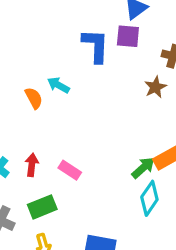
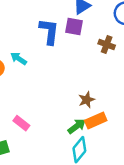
brown star: (155, 87) -> (87, 100), moved

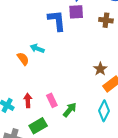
pink rectangle: (21, 123) -> (52, 100), turned 40
green arrow: (77, 126) -> (70, 110), moved

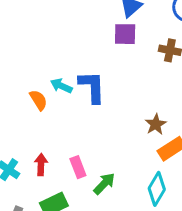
blue L-shape: (57, 21) -> (92, 87), moved

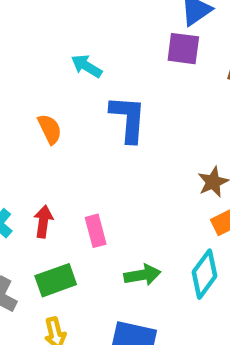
cyan arrow: (61, 86) -> (87, 66), moved
green arrow: (104, 184) -> (142, 275), moved, turned 30

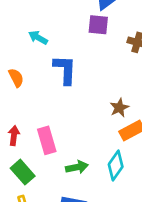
pink rectangle: (96, 231) -> (47, 140), size x1.4
green rectangle: (56, 280) -> (23, 172), turned 70

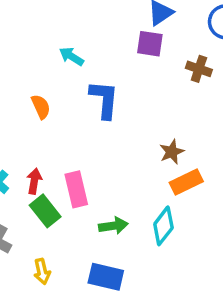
green rectangle: (23, 172) -> (45, 211), moved

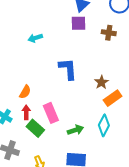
cyan arrow: (71, 56) -> (35, 38), turned -40
blue L-shape: (104, 99) -> (68, 69), moved
orange semicircle: (41, 107) -> (25, 92), moved, turned 64

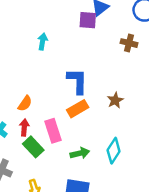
purple square: (79, 23) -> (88, 20), moved
cyan arrow: (35, 38) -> (43, 42), turned 112
orange rectangle: (113, 98) -> (78, 109), moved

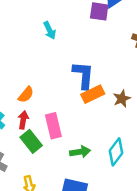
cyan arrow: (43, 42) -> (50, 30), turned 140
orange rectangle: (78, 109) -> (93, 94), moved

